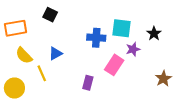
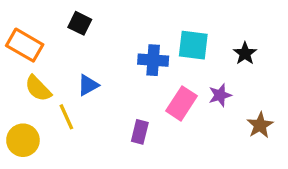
orange rectangle: (16, 28) -> (25, 45), turned 40
purple star: (133, 49) -> (220, 95), moved

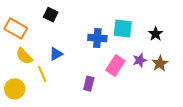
brown star: (260, 125) -> (160, 63), moved

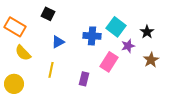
cyan square: (123, 28) -> (116, 27), turned 30
blue triangle: (56, 54) -> (58, 42), moved
purple star: (140, 60) -> (128, 46), moved
yellow line: (42, 74) -> (51, 70), moved, turned 35

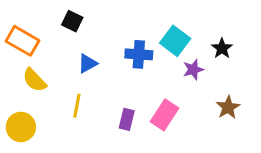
brown star: (151, 60) -> (228, 107), moved
pink rectangle: (109, 62) -> (165, 115), moved

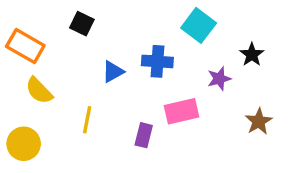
cyan square: (175, 41) -> (199, 25), moved
blue triangle: (87, 63) -> (113, 72), moved
pink rectangle: (165, 115) -> (181, 111), moved, turned 44

